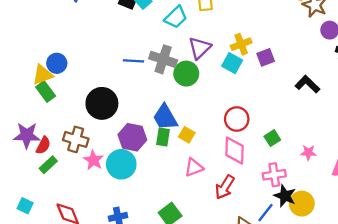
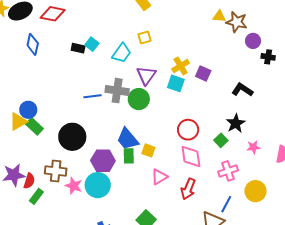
purple square: (266, 57) -> (203, 73), turned -35
green rectangle: (46, 91) -> (34, 126), moved
black star: (285, 196) -> (236, 123), moved, turned 30

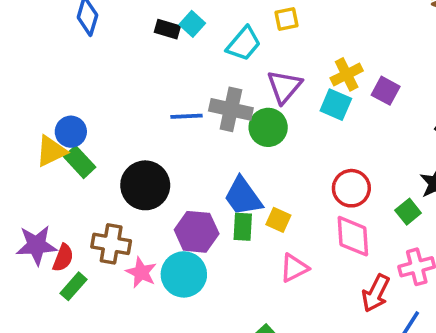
red arrow: (188, 189) -> (376, 293), moved

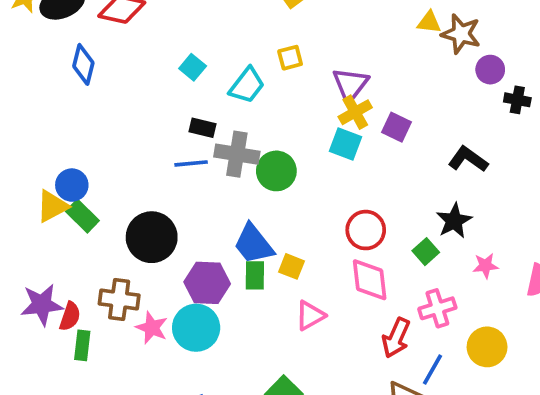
black rectangle: (167, 29) -> (202, 128), moved
purple triangle: (284, 87) -> (350, 85), moved
green rectangle: (74, 286) -> (82, 345), turned -32

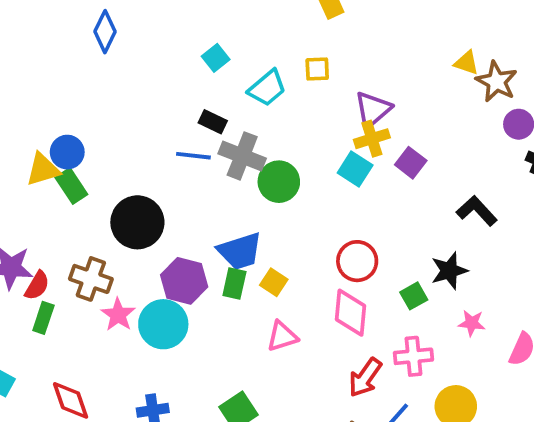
blue trapezoid: (254, 244) -> (240, 251), turned -81

